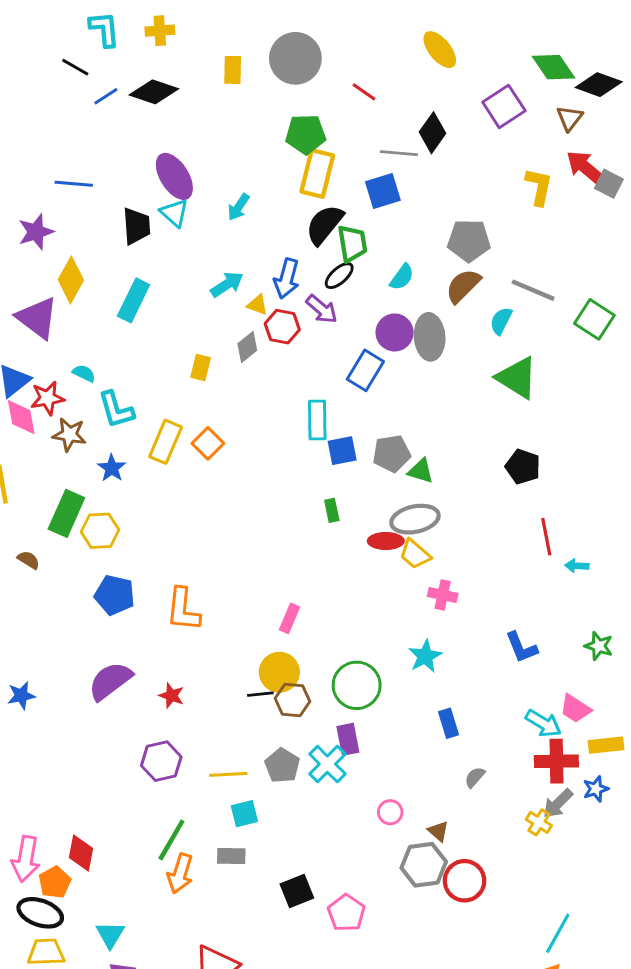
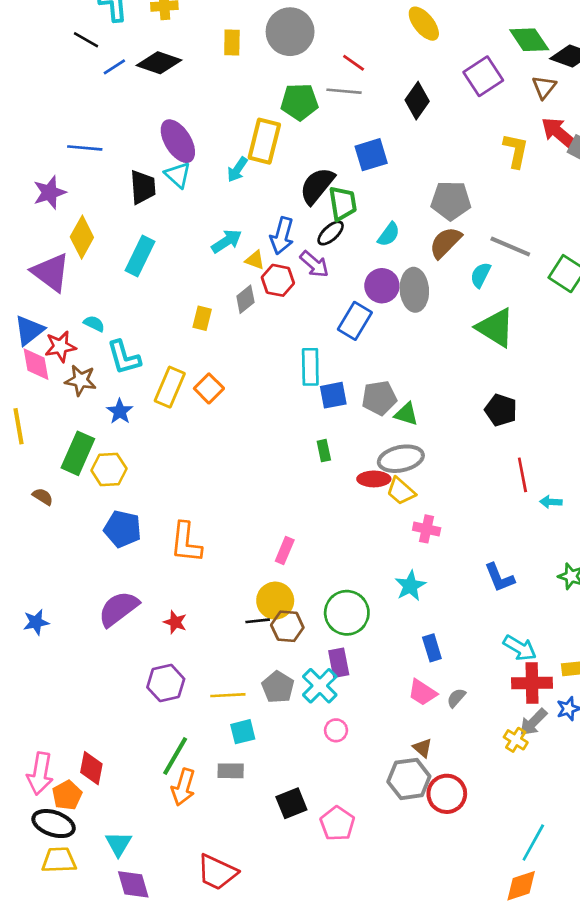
gray line: (399, 153) -> (344, 91), moved
yellow rectangle: (317, 174) -> (264, 141), moved
pink trapezoid: (575, 709) -> (422, 692), moved
pink circle: (390, 812) -> (336, 730), moved

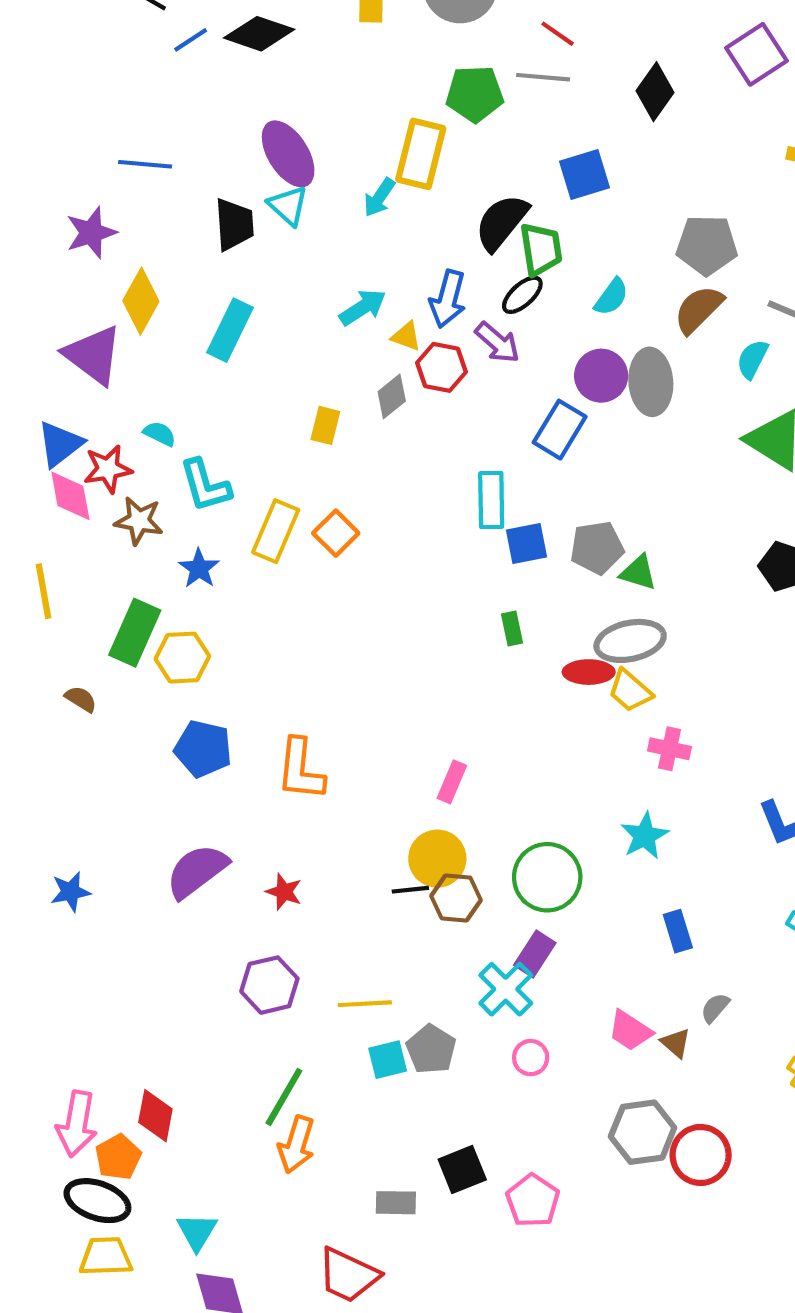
purple rectangle: (339, 663) -> (535, 954), turned 44
gray pentagon: (278, 687) -> (431, 1049), moved
pink trapezoid: (422, 692) -> (630, 1031), moved
brown triangle: (422, 748) -> (676, 1043), moved
gray rectangle: (231, 771) -> (396, 1203), moved

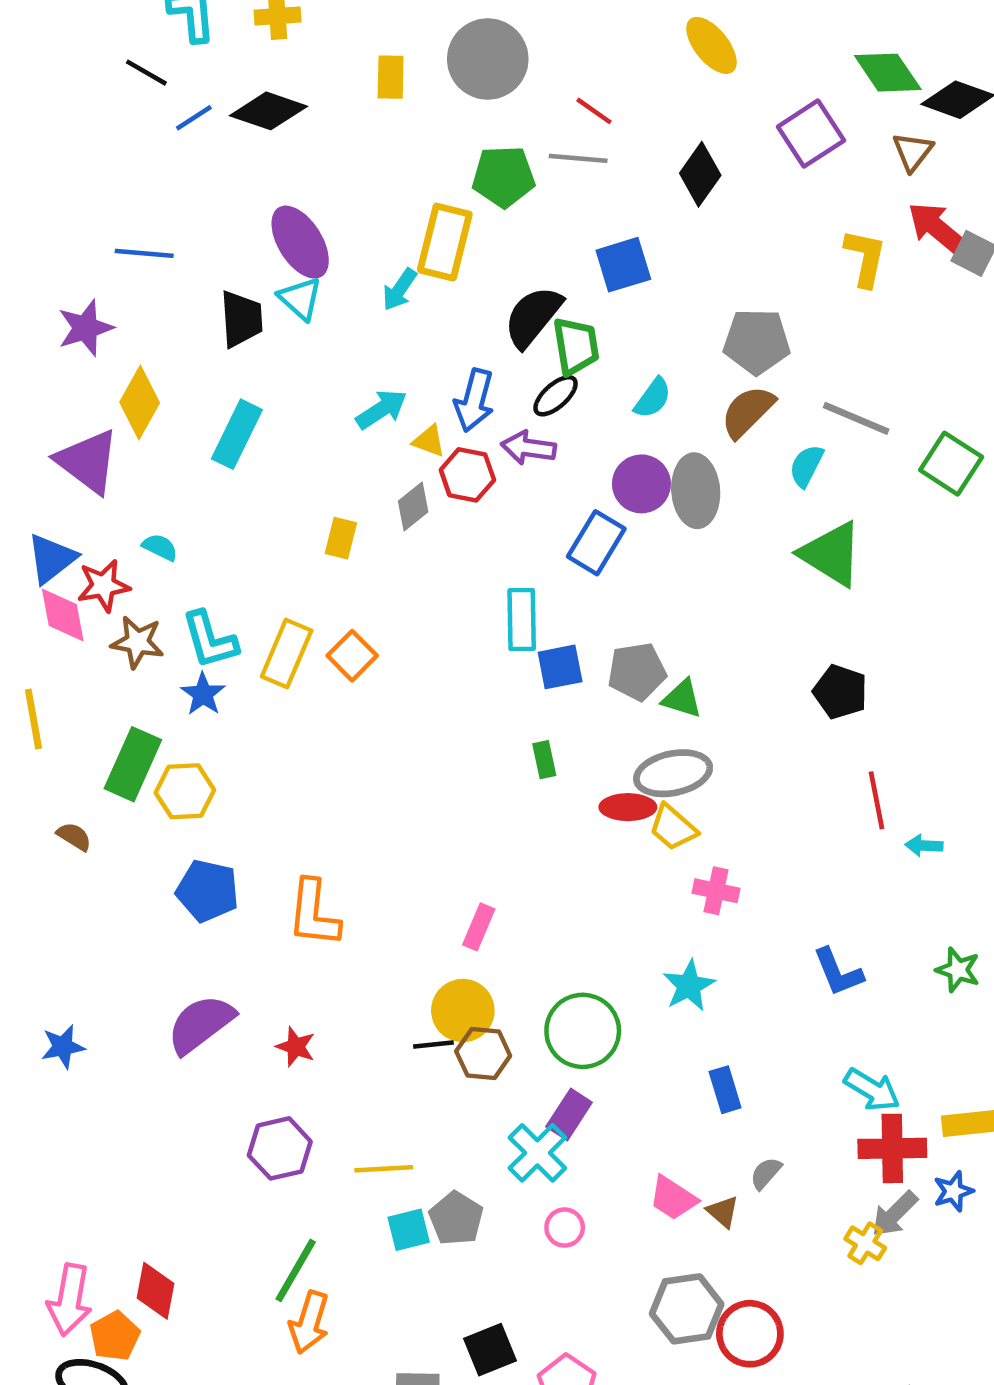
purple arrow: (497, 342) -> (528, 448), turned 147
cyan L-shape: (205, 486) -> (210, 640), moved

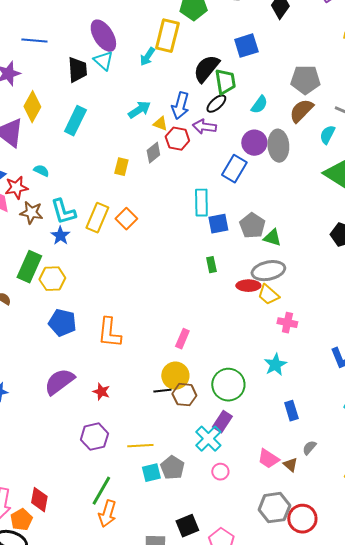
gray pentagon: (637, 672) -> (252, 226), turned -30

